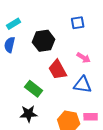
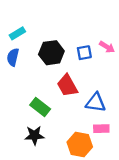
blue square: (78, 23) -> (84, 53), moved
pink arrow: (84, 58) -> (107, 47), moved
pink rectangle: (91, 117) -> (101, 129), moved

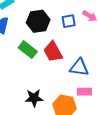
green rectangle: (40, 107) -> (28, 50), moved
black star: (34, 135) -> (34, 98), moved

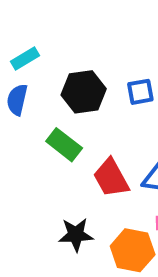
red trapezoid: (53, 52) -> (111, 178), moved

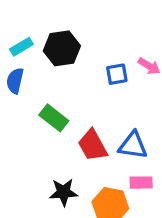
black hexagon: (84, 92) -> (62, 48), moved

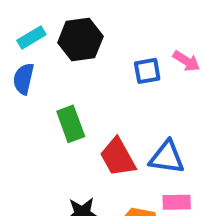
green rectangle: (54, 118) -> (71, 124), turned 32

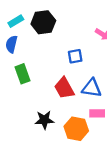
blue square: (147, 71) -> (75, 56), moved
green rectangle: (71, 124) -> (22, 74), moved

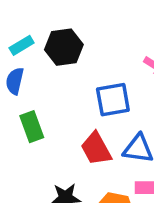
blue square: (75, 56) -> (113, 100), size x1.5

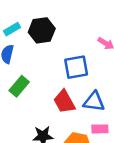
green rectangle: (32, 127) -> (19, 86), turned 60

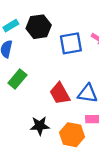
blue square: (76, 67) -> (71, 43), moved

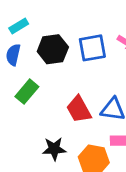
black hexagon: (39, 27) -> (53, 49), moved

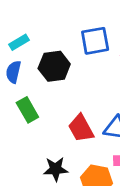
blue square: (92, 48) -> (95, 41), moved
green rectangle: (27, 92) -> (27, 110), turned -70

